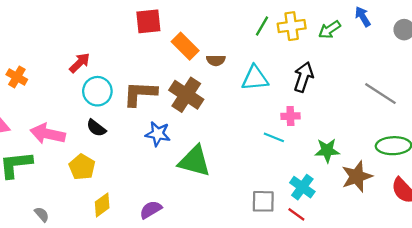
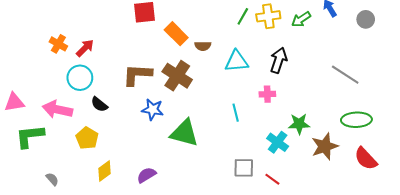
orange cross: (17, 77) -> (58, 44), moved
cyan circle: (97, 91) -> (80, 78), moved
cyan line: (274, 137) -> (236, 113), moved, turned 54
cyan cross: (302, 187) -> (278, 142), moved

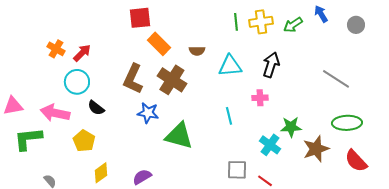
green line: (243, 16) -> (236, 22), turned -36
orange rectangle: (176, 34) -> (159, 44), moved
brown L-shape: (137, 75) -> (133, 79), turned -68

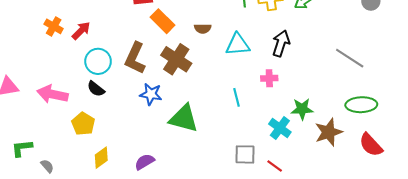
cyan circle: (77, 82) -> (98, 61), moved
green L-shape: (28, 139) -> (22, 148), moved, size x0.7

